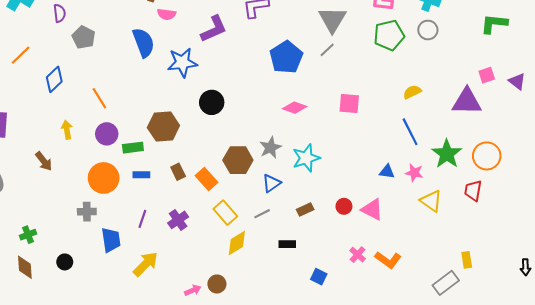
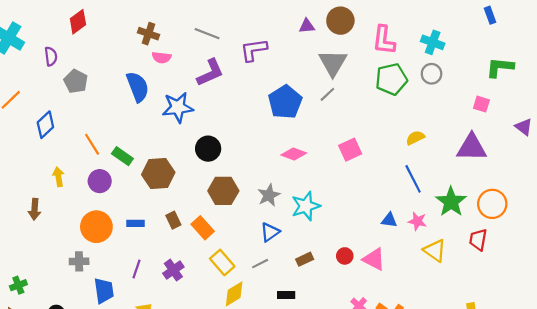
pink square: (487, 75) -> (481, 104), moved, turned 35
pink square: (349, 103) -> (350, 150), turned -30
green rectangle: (133, 148) -> (122, 156), moved, turned 42
brown hexagon: (238, 160) -> (223, 191), moved
brown arrow: (44, 161) -> (35, 209), turned 42

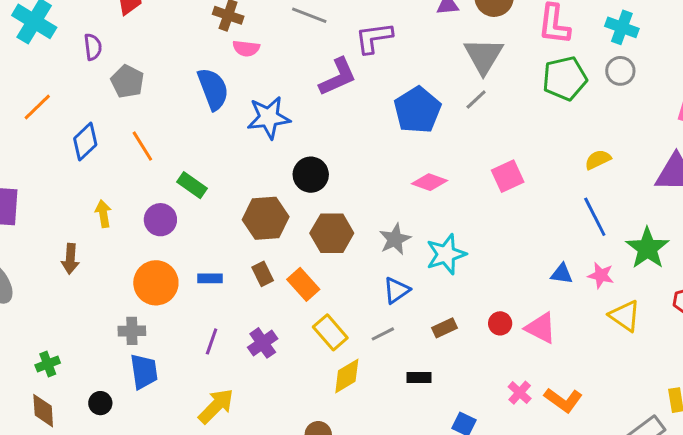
purple L-shape: (210, 73) -> (338, 77), moved
orange line: (92, 144) -> (142, 146), moved
brown hexagon: (158, 174) -> (266, 218), moved
blue trapezoid: (104, 291) -> (144, 372), moved

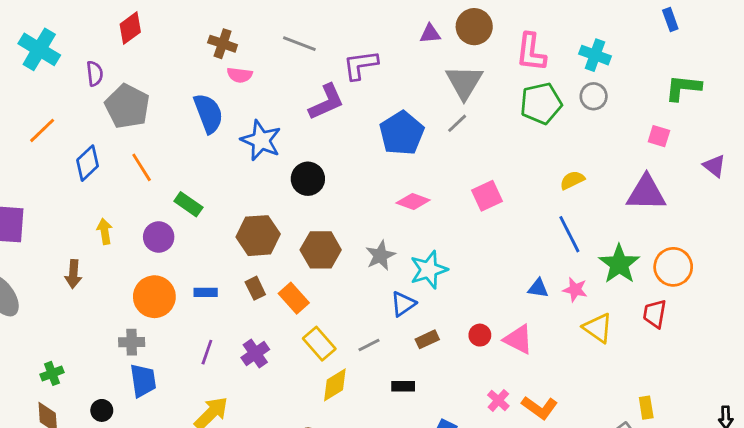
gray pentagon: (127, 81) -> (127, 106), size x1.4
blue star: (269, 118) -> (261, 140), turned 30
black circle: (311, 175) -> (308, 179), moved
blue triangle: (396, 290) -> (403, 304), moved

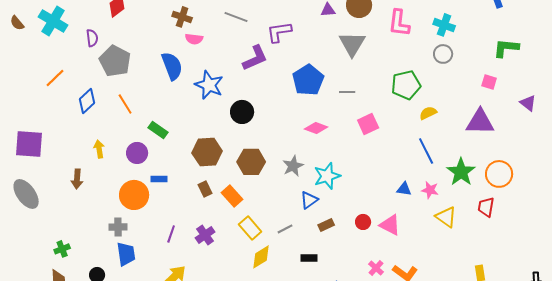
green pentagon: (541, 103) -> (406, 85), moved
gray line: (457, 123) -> (347, 92), moved, turned 42
blue rectangle: (206, 292) -> (159, 179), moved

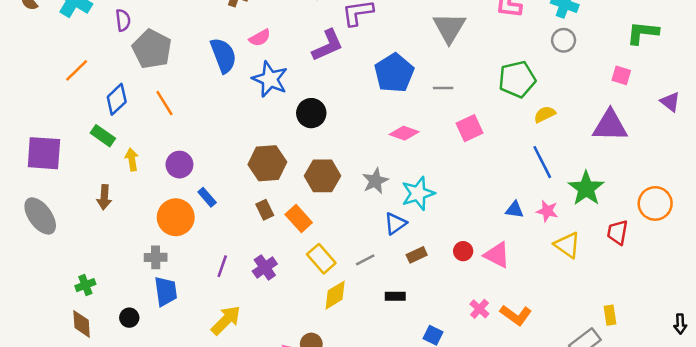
pink semicircle: (194, 39) -> (260, 38), moved, turned -36
green rectangle: (158, 130) -> (103, 136), moved
orange circle: (499, 174) -> (655, 203), moved
blue rectangle: (159, 179) -> (207, 197), turned 49

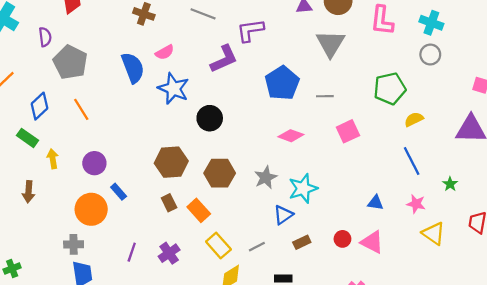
green star: (586, 188) -> (450, 184), size x0.5
blue triangle: (515, 210) -> (375, 203), moved

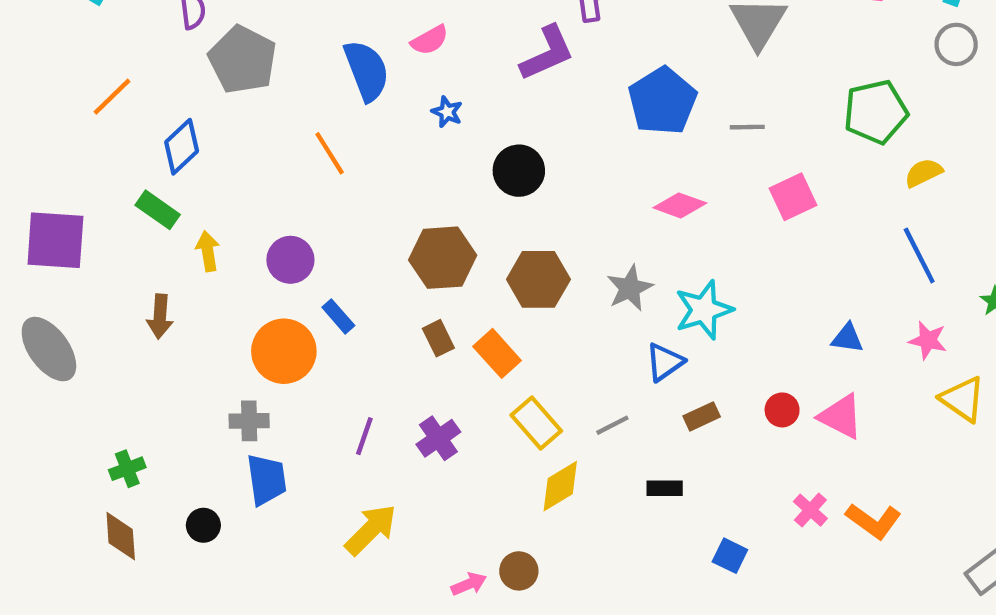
blue star: (173, 89) -> (447, 112), size x0.5
orange line: (81, 109) -> (330, 153), moved

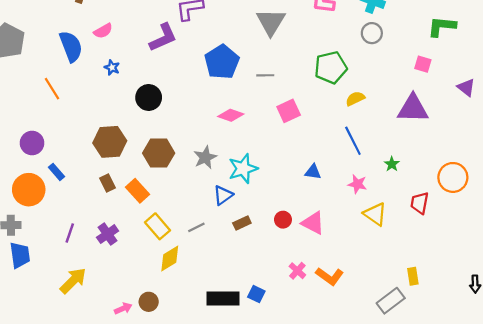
blue triangle: (847, 338) -> (313, 172), moved
black rectangle: (665, 488) -> (223, 298), moved, size x1.8

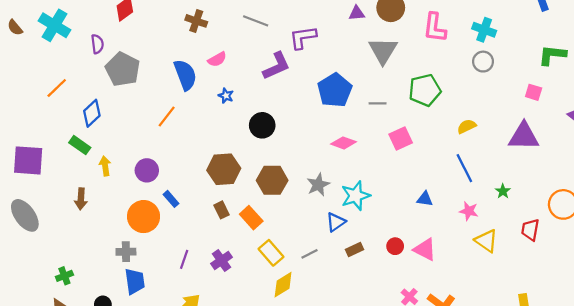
green pentagon: (331, 68) -> (425, 90), moved
orange line: (52, 89) -> (167, 117), turned 70

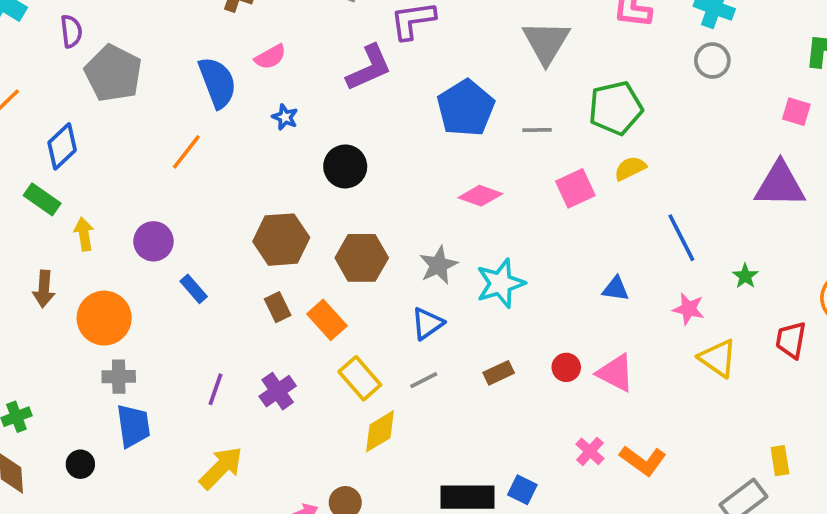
yellow semicircle: (467, 126) -> (630, 168), moved
orange circle: (144, 217) -> (104, 318), moved
blue triangle: (336, 222) -> (427, 324), moved

